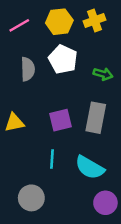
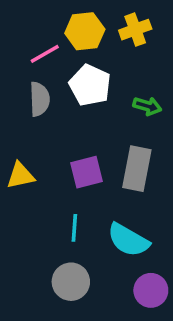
pink line: (19, 25) -> (45, 54), moved
gray circle: (31, 198) -> (71, 282), moved

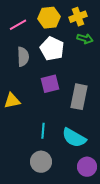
pink line: (45, 54) -> (18, 25), moved
green arrow: (147, 106) -> (85, 39), moved
purple square: (86, 172) -> (50, 84), moved

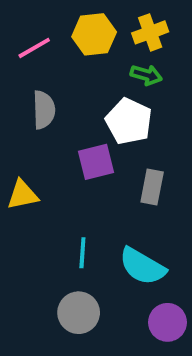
green arrow: (85, 39) -> (146, 75), moved
white pentagon: (52, 49) -> (129, 121), moved
gray rectangle: (79, 97) -> (152, 187), size x0.7

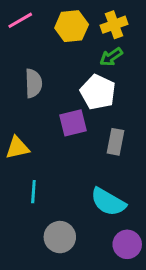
pink line: (34, 48) -> (20, 20), moved
green arrow: (146, 75) -> (111, 57), turned 130
cyan line: (82, 253) -> (33, 192), moved

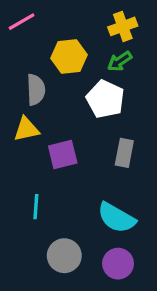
yellow hexagon: (72, 26) -> (69, 56), moved
purple square: (73, 123) -> (63, 154), moved
yellow triangle: (17, 148) -> (26, 129), moved
purple circle: (127, 244) -> (118, 264), moved

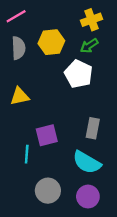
gray semicircle: (36, 90) -> (18, 48), moved
gray rectangle: (124, 153) -> (93, 128), moved
purple square: (63, 154) -> (47, 135), moved

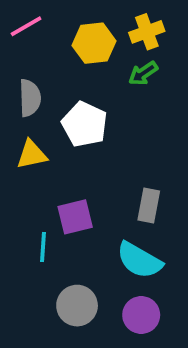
yellow hexagon: (51, 42) -> (94, 43), moved
gray semicircle: (18, 48) -> (30, 98), moved
white pentagon: (79, 74) -> (85, 124), moved

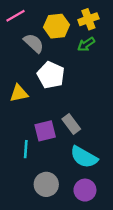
gray semicircle: (30, 98) -> (34, 43), moved, turned -45
gray rectangle: (149, 206) -> (71, 124), moved, turned -48

